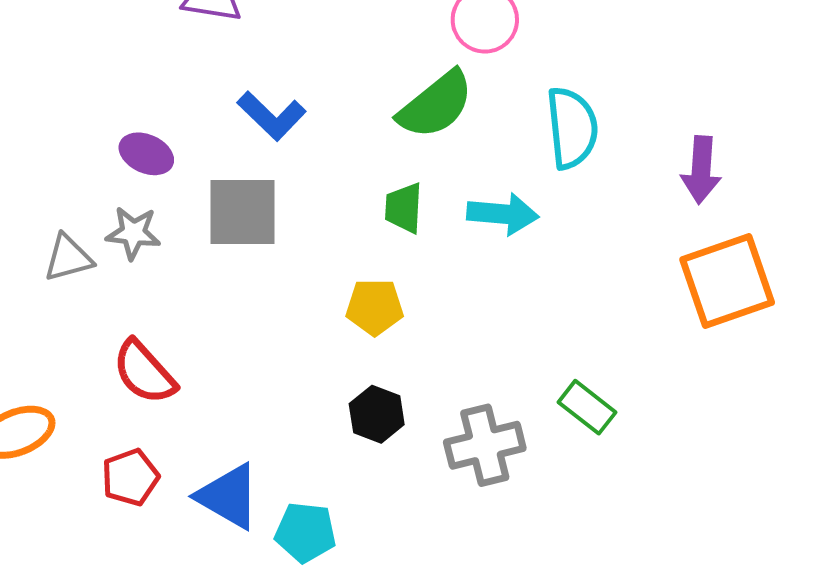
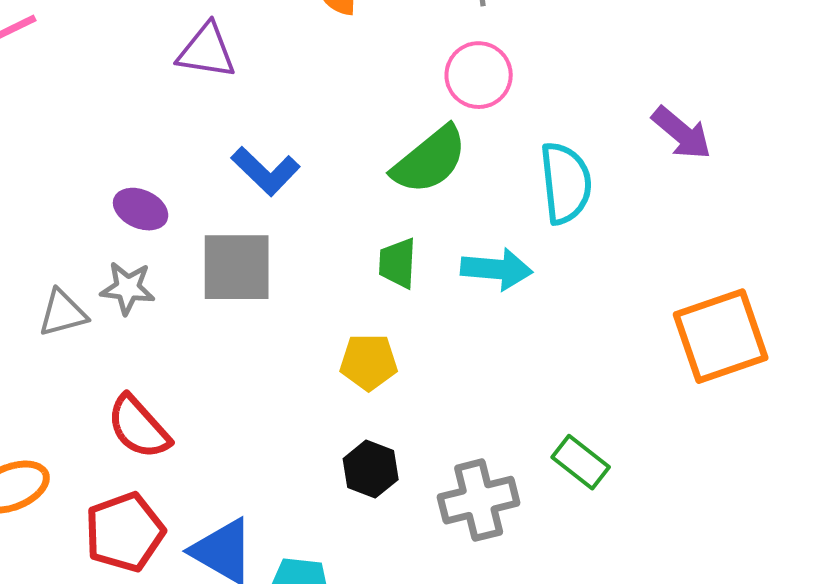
purple arrow: (701, 170) -> (682, 133), moved, turned -54
red pentagon: (130, 477) -> (125, 532), size x1.4

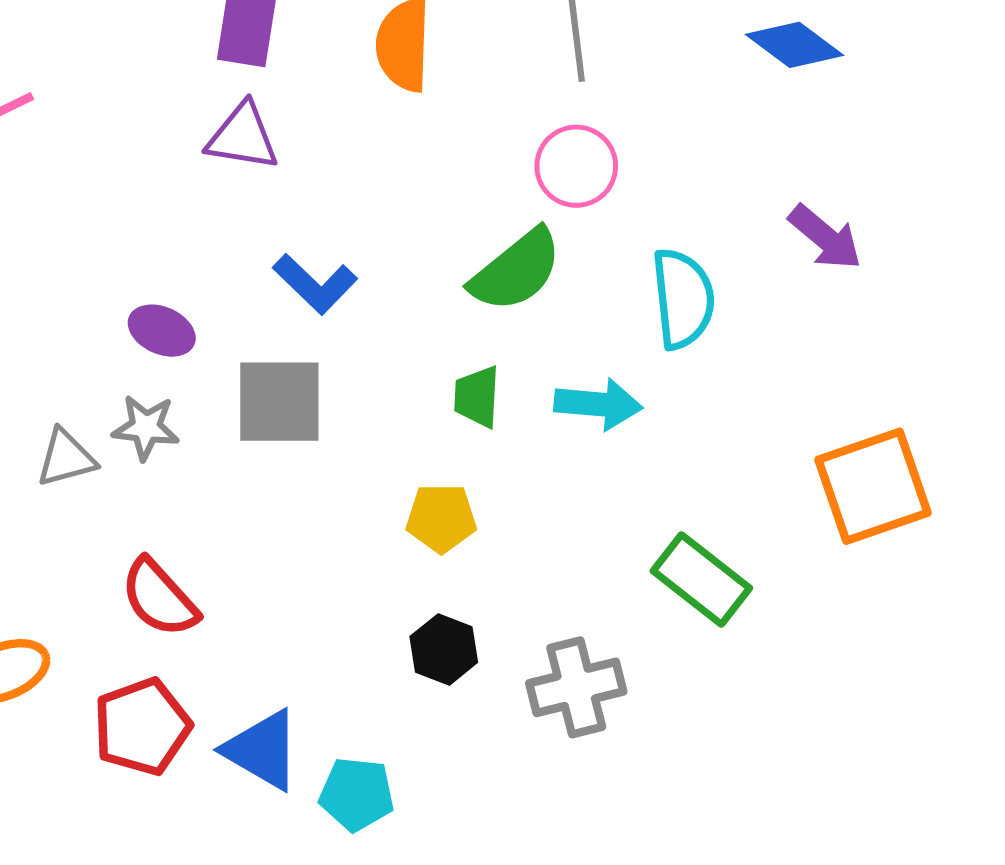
green rectangle: (581, 462) -> (701, 580), moved, size x1.4

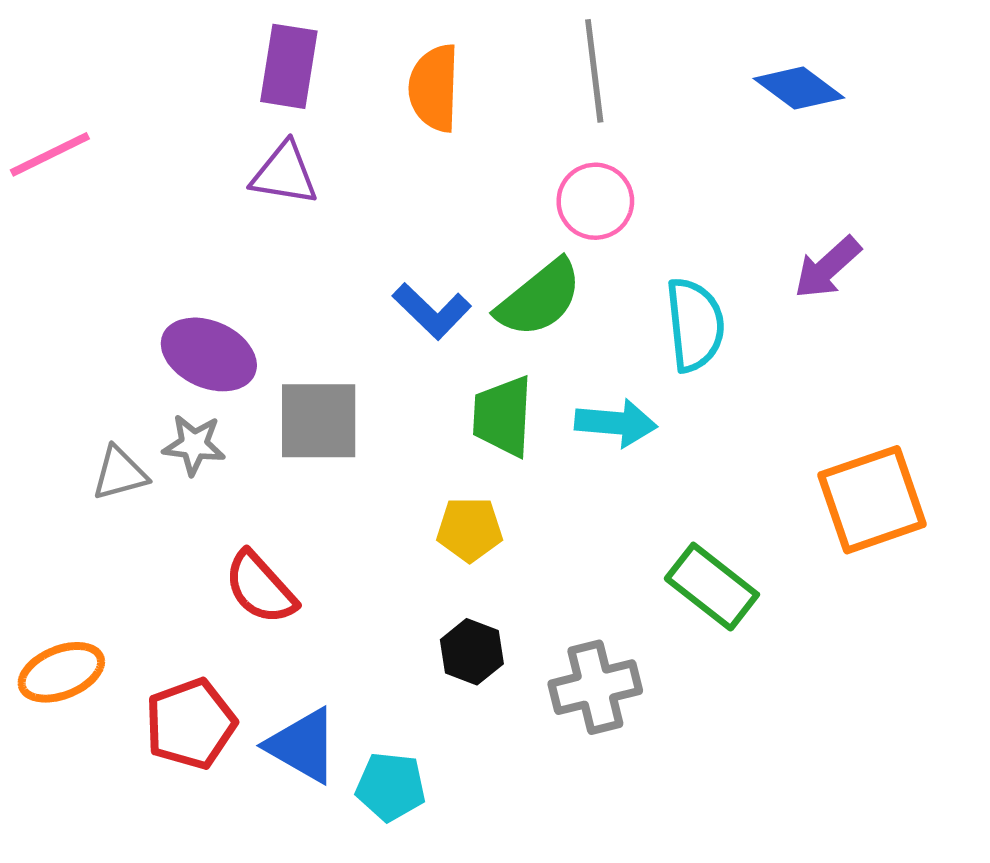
purple arrow: (825, 237) -> (827, 268), turned 98
blue L-shape: (315, 284) -> (432, 311), moved
purple ellipse: (162, 331) -> (209, 354), size x1.5
green trapezoid: (477, 397) -> (503, 416), size x1.4
red semicircle: (159, 598) -> (260, 588), moved

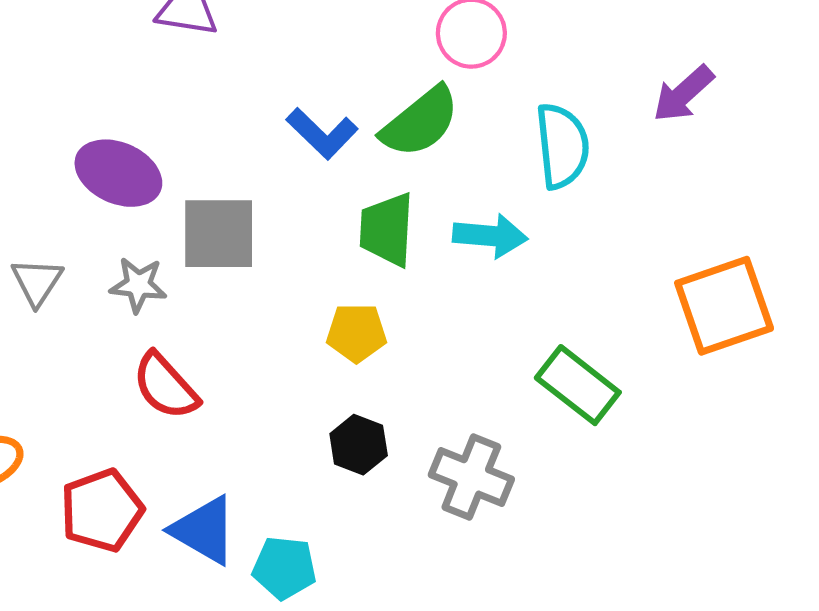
gray star: (194, 445) -> (138, 285), moved
gray triangle: (120, 473) -> (37, 282), turned -42
gray cross: (595, 687) -> (471, 477), turned 36

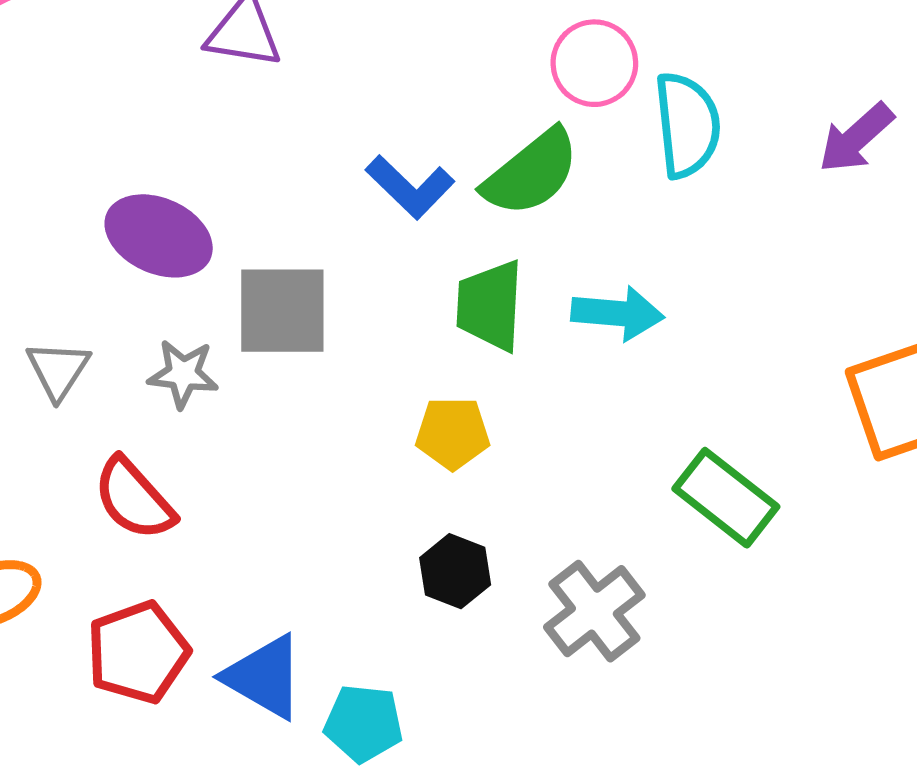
cyan semicircle: (562, 146) -> (687, 125), moved
red semicircle: (165, 386) -> (134, 499), moved
gray cross: (471, 477) -> (594, 611), turned 30

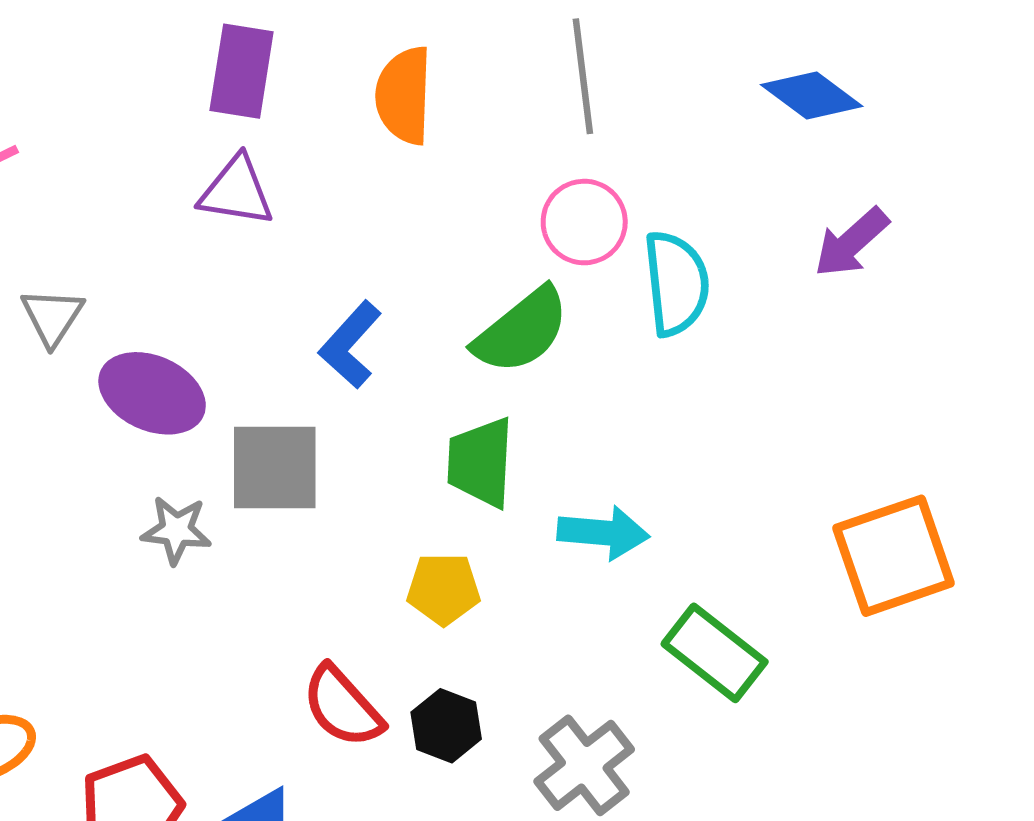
purple arrow: (856, 138) -> (851, 242), moved
blue L-shape: (410, 187) -> (350, 345), moved, turned 88
cyan arrow: (618, 313) -> (603, 533), moved
gray triangle: (58, 370) -> (52, 317), moved
red semicircle: (134, 499) -> (343, 707), moved

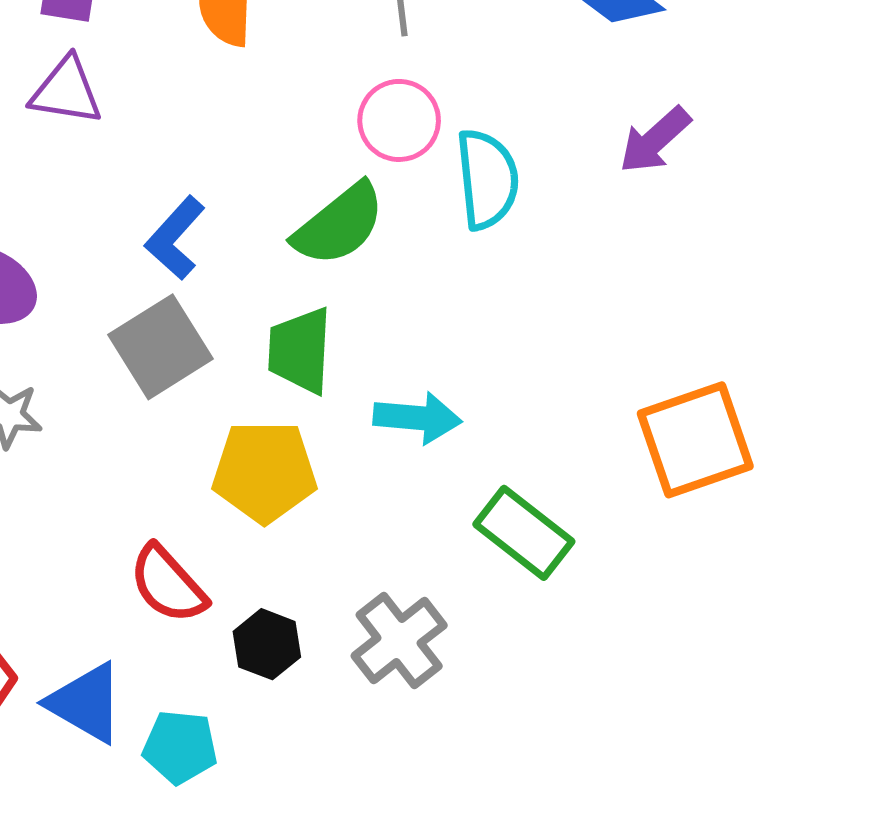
gray square: (275, 467) -> (160, 347), moved, turned -32
yellow pentagon: (444, 589) -> (264, 472), size x1.5
black hexagon: (446, 726) -> (267, 644), moved

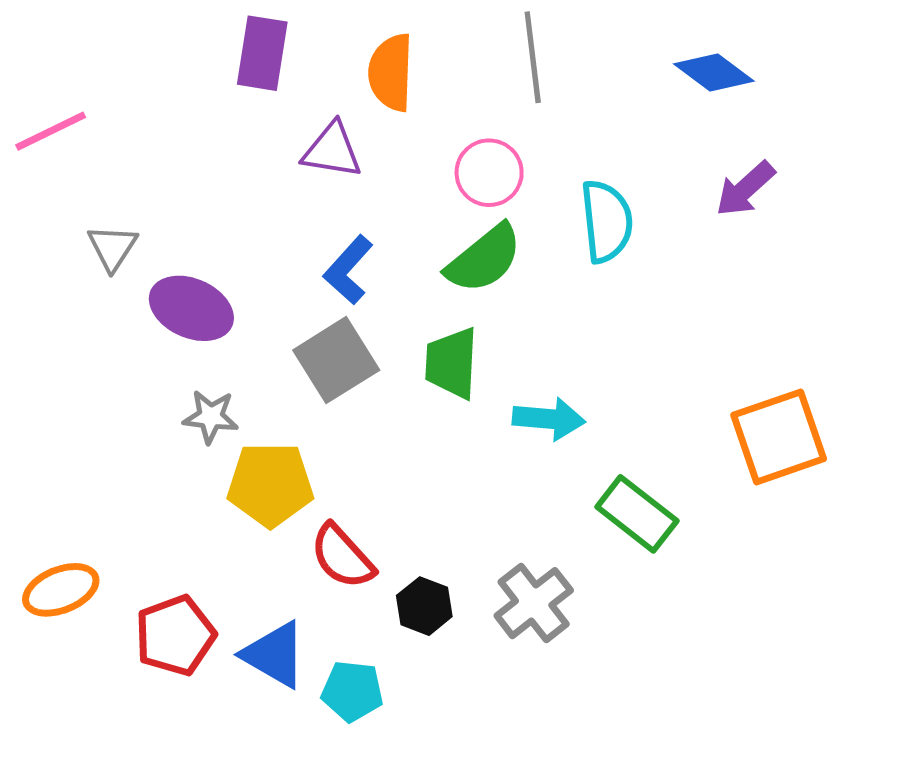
purple triangle: (66, 91) -> (332, 150), moved
pink circle: (399, 120) -> (489, 173), moved
yellow pentagon: (264, 472) -> (270, 485), moved

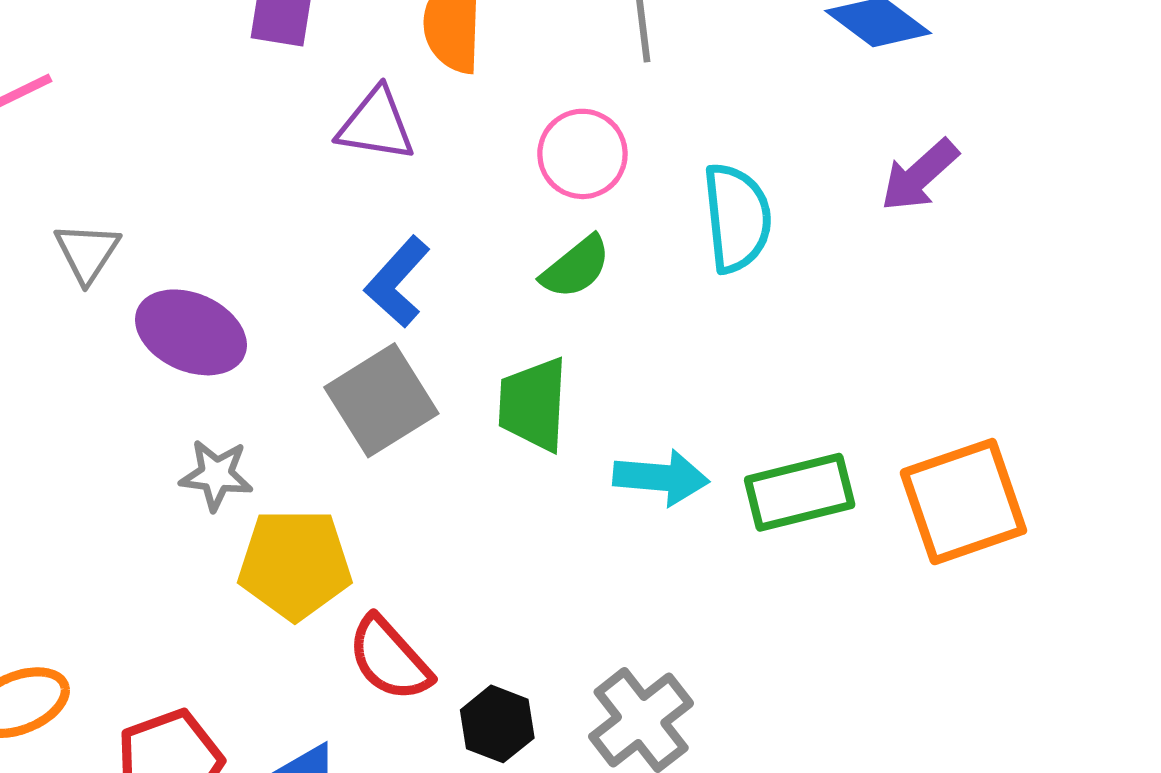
green semicircle: (484, 259) -> (576, 267), size x0.7
green rectangle: (637, 514) -> (800, 492), moved, turned -52

